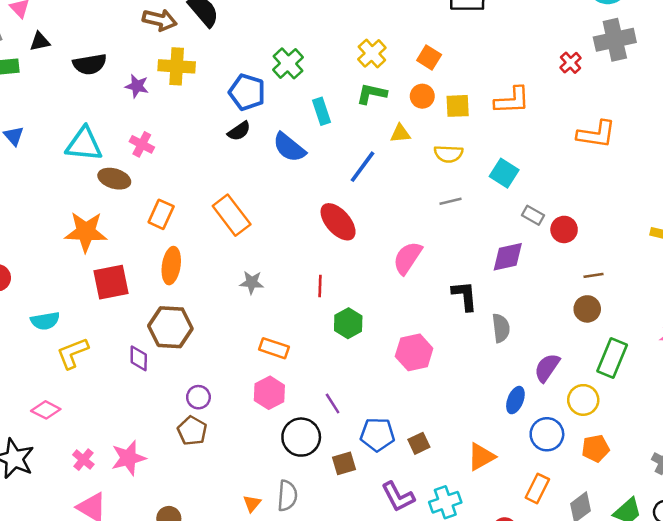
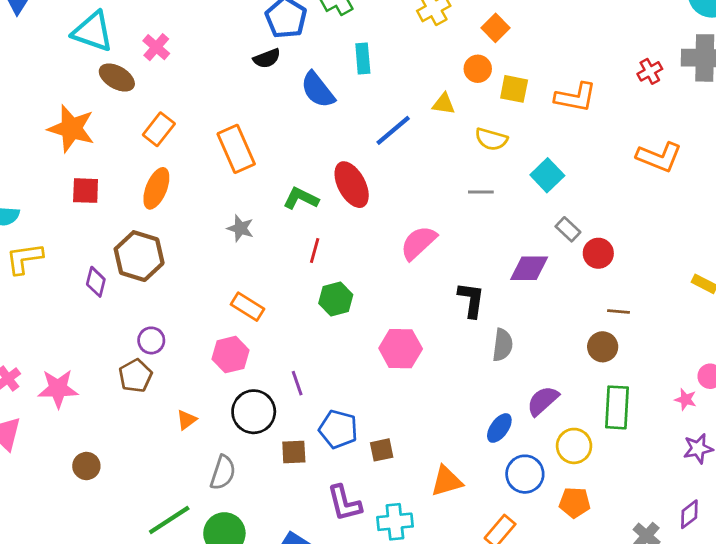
green L-shape: (372, 94) -> (301, 198), moved
red square: (111, 282) -> (86, 191), size x0.7
green rectangle: (612, 358) -> (617, 407), turned -33
orange triangle: (252, 503) -> (187, 420), moved

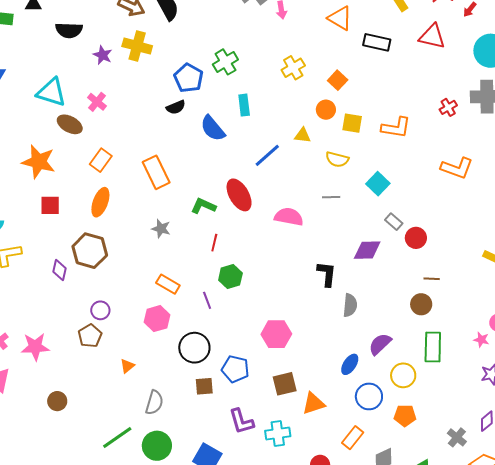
pink semicircle: (418, 243) -> (289, 217), moved, turned 56
pink hexagon: (401, 349) -> (276, 334), moved
purple line: (297, 383) -> (207, 300), moved
black circle: (254, 412) -> (194, 348), moved
brown square: (382, 450) -> (285, 384), moved, size x1.4

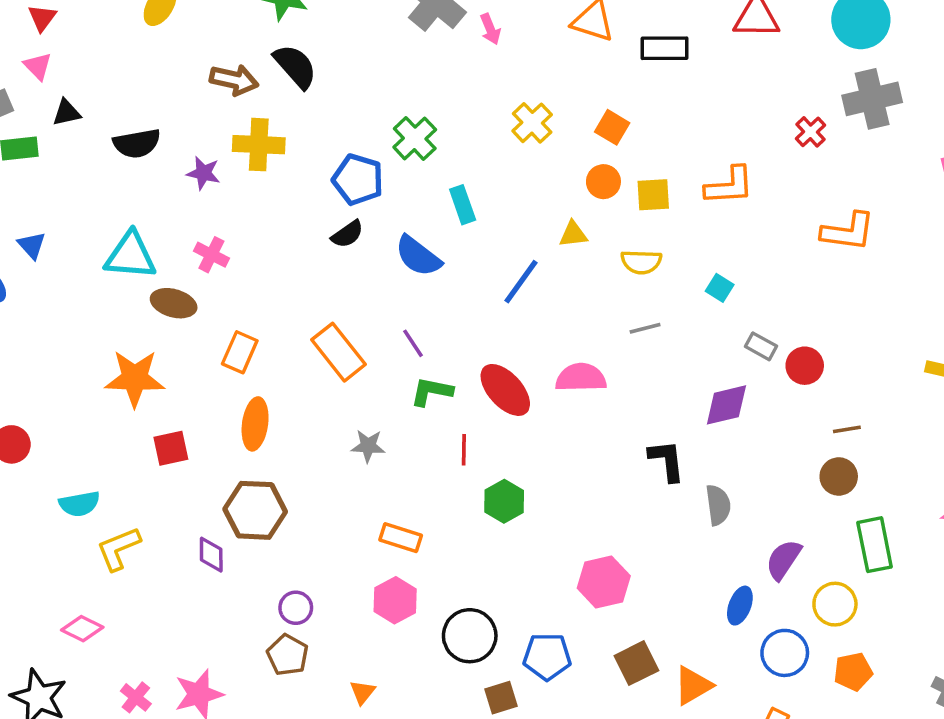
cyan square: (378, 184) -> (720, 288), size x0.7
red ellipse: (239, 195) -> (505, 390), moved
purple line: (207, 300) -> (413, 343), moved

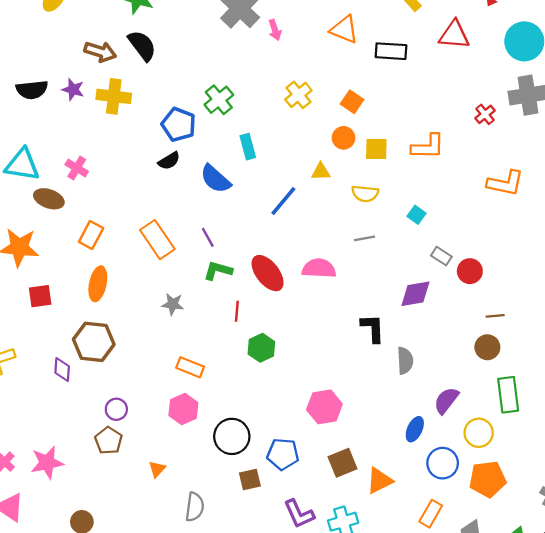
purple star: (203, 173) -> (73, 89), moved
orange pentagon: (853, 672) -> (488, 479), size x1.4

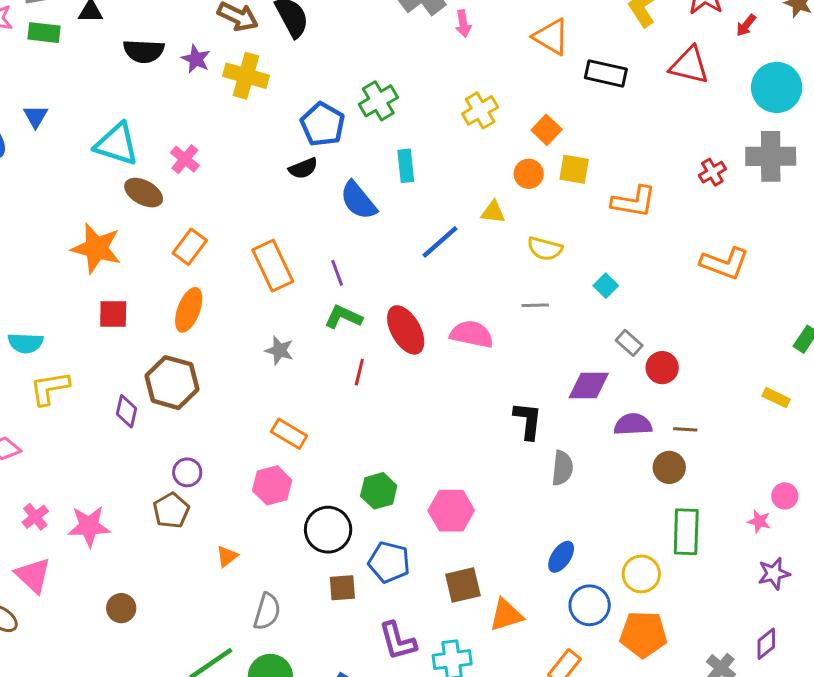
yellow square: (376, 149) -> (574, 169), moved
green hexagon: (261, 348) -> (379, 491), moved
purple semicircle: (446, 400) -> (633, 424), moved, turned 40

